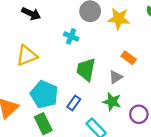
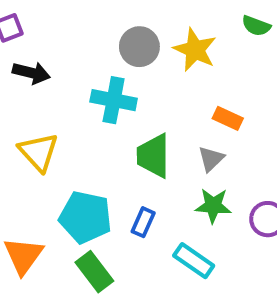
yellow star: (119, 19) -> (195, 50), turned 30
cyan cross: (71, 36) -> (114, 100), size x1.5
yellow triangle: (27, 56) -> (39, 152), turned -40

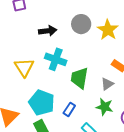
black arrow: (31, 73) -> (48, 31), moved, turned -30
cyan cross: (114, 100) -> (56, 59), moved

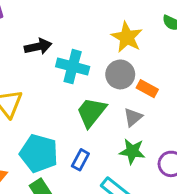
gray circle: (81, 24) -> (120, 74), moved
cyan cross: (56, 59) -> (73, 67), moved
green trapezoid: (79, 78) -> (91, 112), turned 35

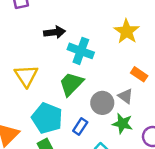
gray circle: (120, 74) -> (102, 103), moved
green trapezoid: (91, 112) -> (71, 84), moved
gray triangle: (133, 117) -> (126, 96), turned -49

